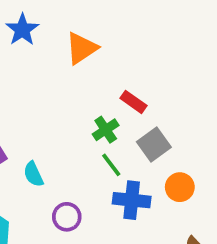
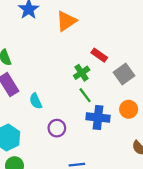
gray square: (154, 145) -> (124, 74), moved

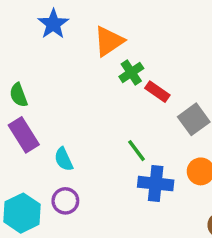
green cross: (82, 73) -> (131, 72), moved
purple circle: (57, 128) -> (65, 201), moved

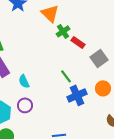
orange triangle: (109, 41) -> (50, 13), turned -42
blue cross: (156, 184) -> (77, 95), turned -30

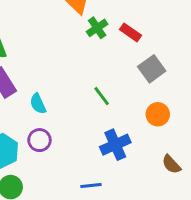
red rectangle: (78, 42) -> (130, 32), moved
blue cross: (77, 95) -> (115, 145), moved

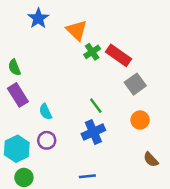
red rectangle: (130, 32) -> (119, 55), size x1.5
blue cross: (115, 145) -> (93, 132), moved

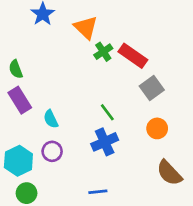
brown semicircle: (151, 160) -> (169, 173), size x1.5

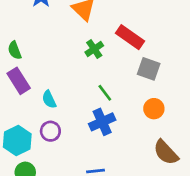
green cross: (103, 52) -> (94, 49), moved
gray square: (152, 88) -> (149, 69), turned -35

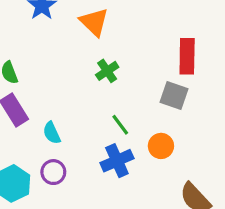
red rectangle: (130, 37) -> (187, 56), moved, turned 56
orange circle: (154, 109) -> (161, 146), moved

